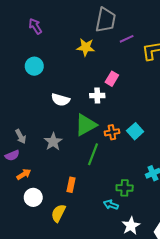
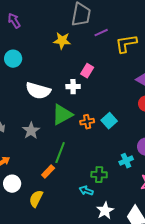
white semicircle: (61, 100) -> (38, 91), size x1.4
green line: (93, 154) -> (60, 153), moved
orange rectangle: (71, 185) -> (48, 172), turned 32

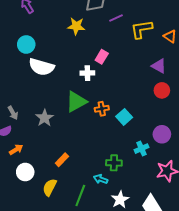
white semicircle: (38, 91) -> (42, 67), moved
cyan square: (109, 121) -> (124, 117), moved
green line: (60, 153) -> (80, 195), moved

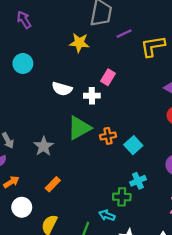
white semicircle: (42, 67) -> (62, 89), moved, size x0.7
cyan cross: (141, 149) -> (138, 181), moved
orange rectangle: (62, 160) -> (53, 184), moved

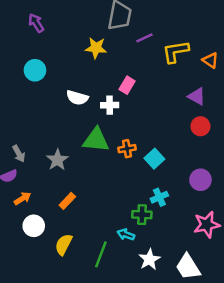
green triangle: (79, 128) -> (96, 140), turned 35

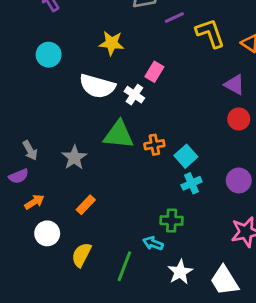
yellow star: (96, 48) -> (112, 43), moved
yellow L-shape: (176, 52) -> (210, 33), turned 80
white semicircle: (77, 98) -> (97, 86), size x1.4
white cross: (110, 105) -> (134, 95), turned 35
cyan cross: (159, 197) -> (192, 183), moved

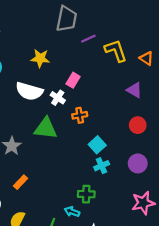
red circle: (239, 119) -> (138, 125), moved
orange cross: (154, 145) -> (80, 115), moved

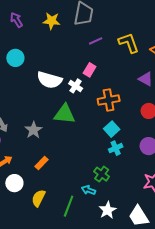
purple line: (88, 39) -> (96, 41), moved
yellow star: (40, 58) -> (52, 21), moved
orange cross: (80, 115) -> (109, 100), moved, size x1.5
green cross: (86, 194) -> (102, 174), turned 35

